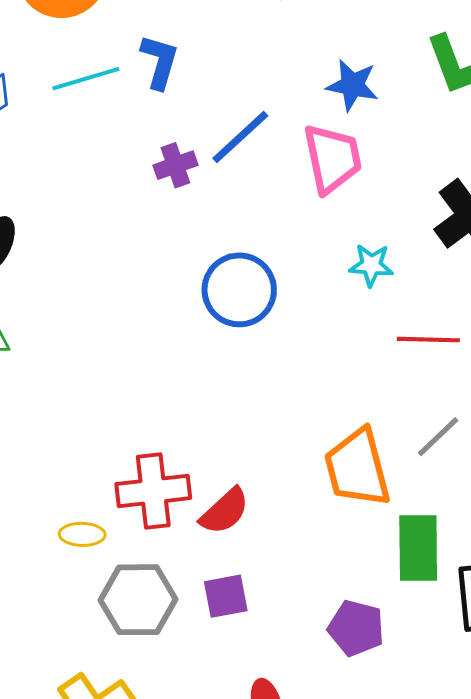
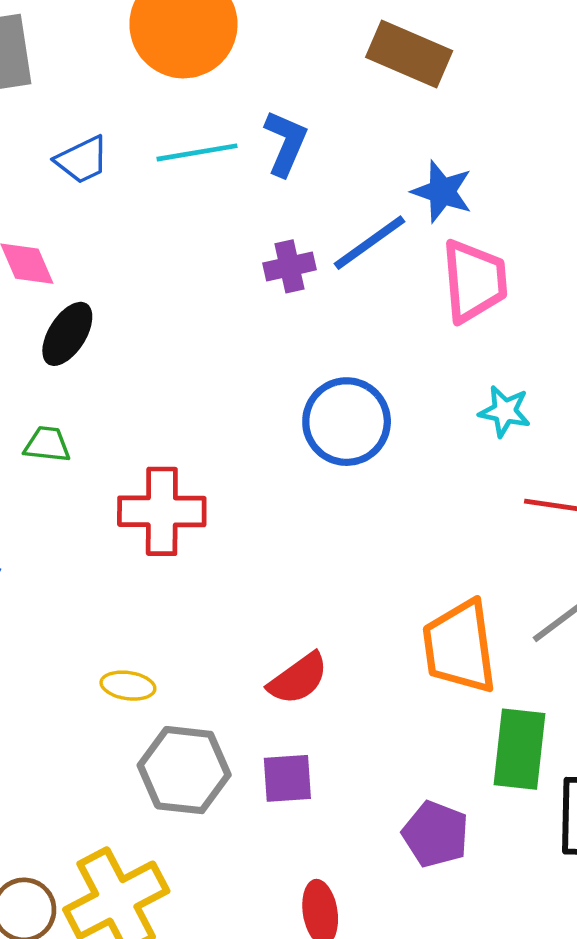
blue star: (352, 85) -> (442, 191), moved
red cross: (153, 491) -> (162, 511), moved

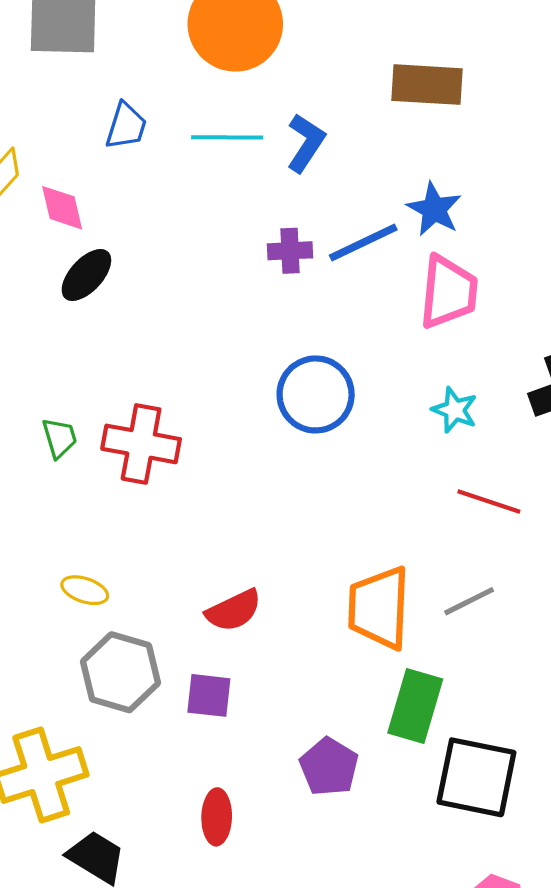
brown rectangle: (409, 54) -> (427, 85), turned -30
blue trapezoid: (82, 160) -> (126, 126), turned -57
green trapezoid: (47, 444) -> (59, 438), moved, turned 57

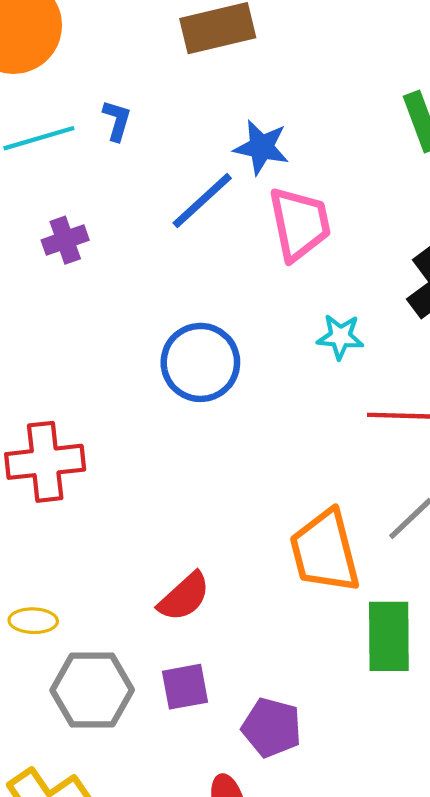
blue L-shape: (306, 143) -> (117, 120), size x0.7
purple cross: (290, 251) -> (65, 240), moved
purple pentagon: (329, 767) -> (272, 728), moved

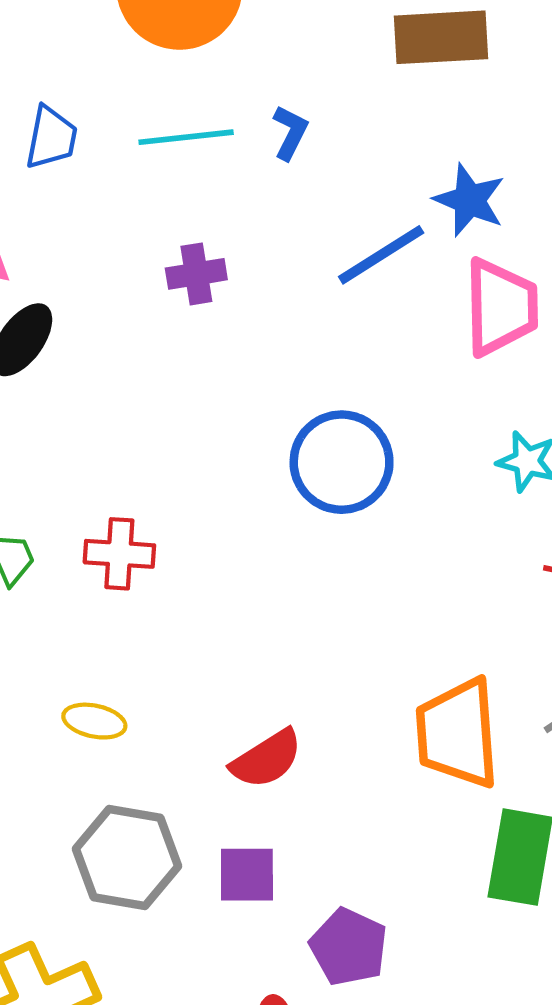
red cross: (45, 462) -> (119, 554), size x0.7
yellow ellipse: (33, 621) -> (94, 721), moved

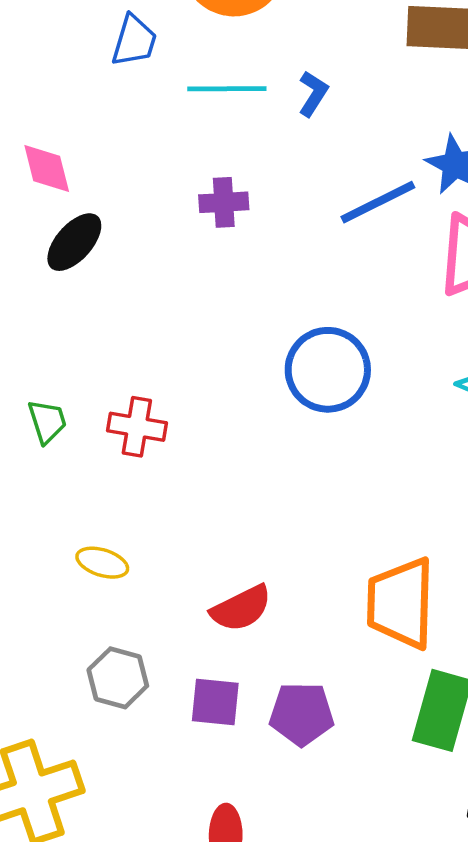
blue trapezoid: (51, 138) -> (134, 41), moved
gray hexagon: (127, 857) -> (118, 678), size x0.7
purple pentagon: (349, 947) -> (302, 714), moved, turned -30

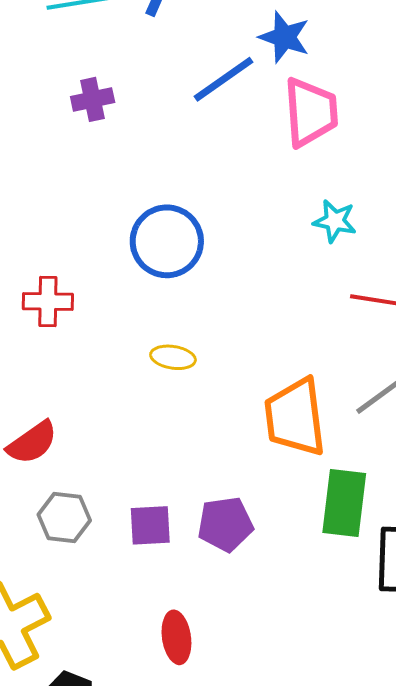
blue circle: (328, 370) -> (167, 241), moved
yellow ellipse: (102, 563) -> (173, 357), moved
red semicircle: (241, 608) -> (32, 443), moved

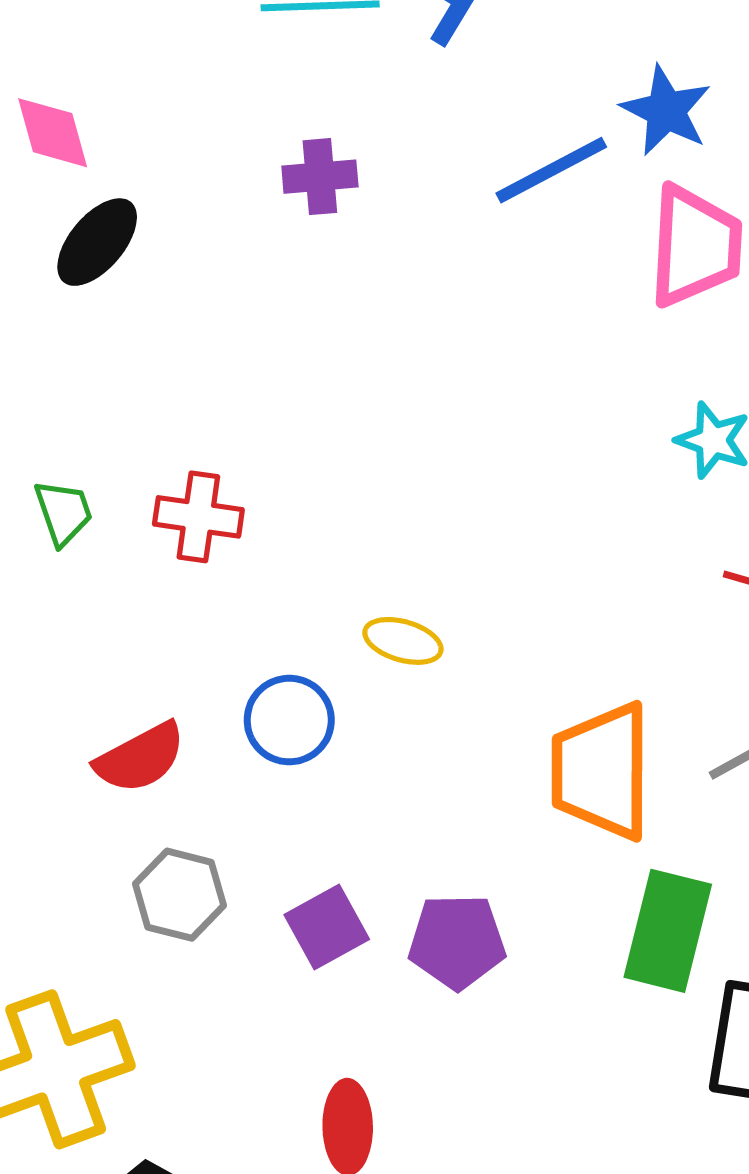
blue circle: (167, 241) -> (289, 720), moved, size x0.7
purple square: (150, 525) -> (327, 927), turned -33

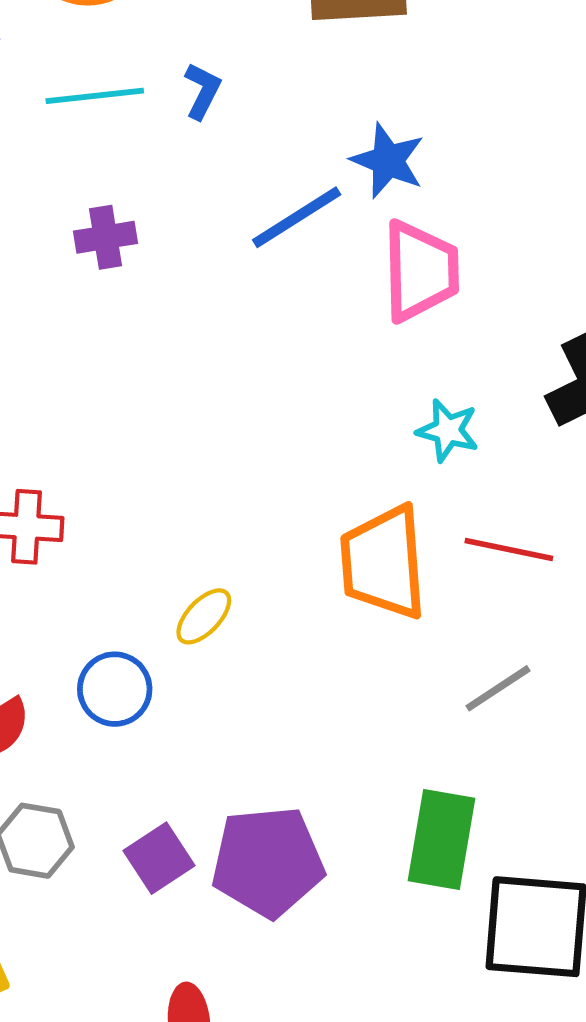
yellow ellipse: (403, 641) -> (204, 616), turned -58
orange trapezoid: (601, 771) -> (383, 562), moved
purple pentagon: (457, 942) -> (268, 862), size x1.4

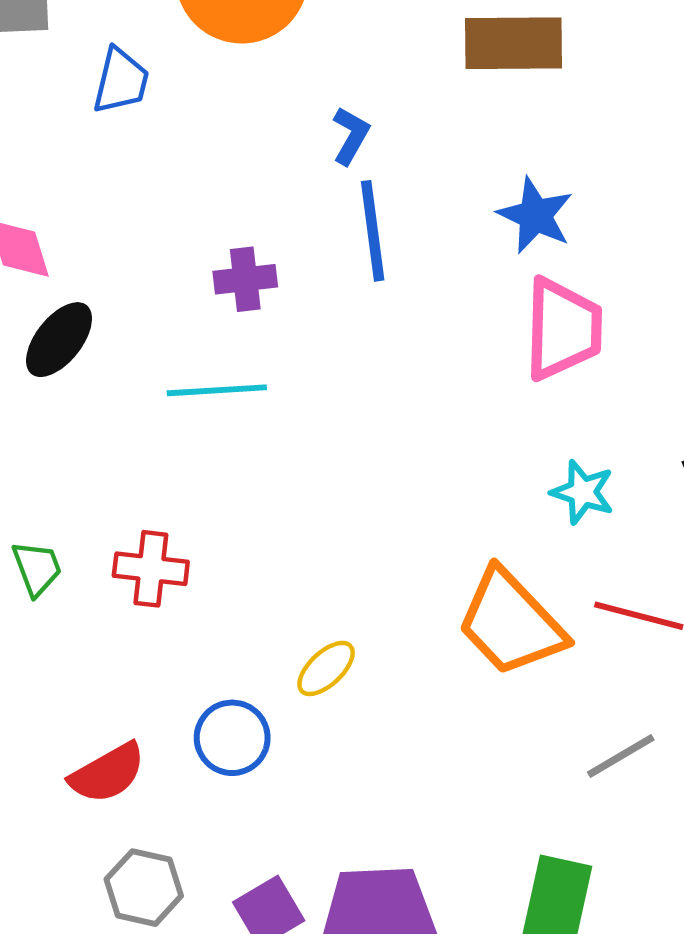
cyan line: (95, 96) -> (217, 390), moved
blue line: (297, 217) -> (373, 231), moved, turned -68
orange trapezoid: (383, 562) -> (511, 623), turned -42

